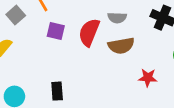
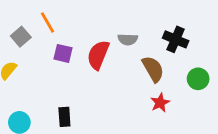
brown semicircle: (121, 46) -> (153, 69), moved, turned -110
red star: (148, 78) -> (160, 103), turned -30

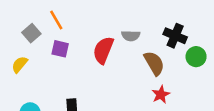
purple square: (63, 53) -> (60, 49), moved
green circle: (198, 79) -> (196, 57), moved

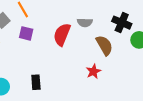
red star: (161, 95) -> (93, 71), moved

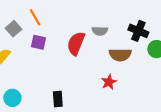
brown semicircle: (104, 45) -> (120, 55), turned 120
black rectangle: (36, 82) -> (58, 99), moved

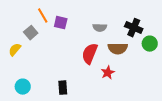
gray square: (14, 29) -> (31, 33), moved
purple square: (39, 42) -> (61, 23), moved
red semicircle: (76, 43) -> (90, 54), moved

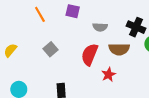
purple square: (61, 23) -> (73, 11), moved
gray square: (31, 33) -> (50, 49), moved

